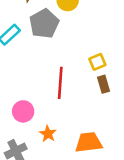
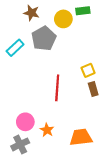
pink circle: (23, 111) -> (25, 122), moved

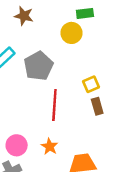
yellow circle: (63, 19) -> (71, 33), moved
gray pentagon: (44, 39) -> (39, 66), moved
orange star: (47, 130) -> (50, 147), moved

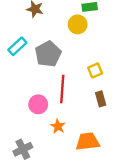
brown rectangle: (97, 106) -> (101, 99), moved
pink circle: (17, 145) -> (38, 104), moved

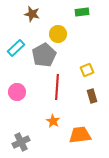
yellow circle: (78, 24) -> (58, 34), moved
pink circle: (38, 104) -> (17, 92), moved

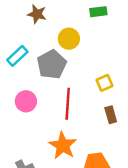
pink circle: (17, 92) -> (26, 101), moved
orange star: (53, 121) -> (63, 145), size x1.6

